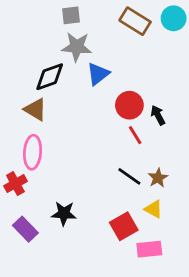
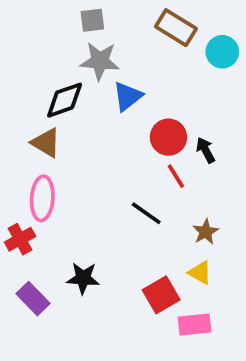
cyan circle: (174, 18) -> (222, 52), moved
black line: (129, 176) -> (146, 213), moved

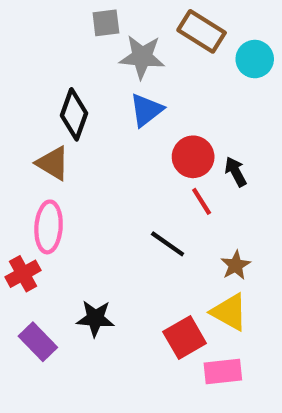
gray star: (100, 61) -> (142, 57), moved
black diamond: (65, 100) -> (74, 114), turned -51
yellow triangle: (200, 273) -> (229, 312), size x1.4

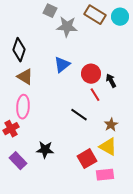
gray square: (106, 23) -> (50, 11), turned 32
cyan circle: (255, 59) -> (120, 17), moved
blue triangle: (146, 110) -> (62, 65), moved
black diamond: (74, 114) -> (19, 50), moved

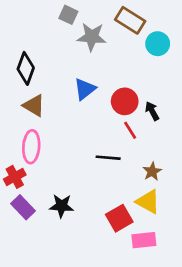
cyan circle: (120, 17) -> (158, 44), moved
black line: (79, 115) -> (108, 158), turned -30
purple rectangle: (18, 161) -> (23, 207), moved

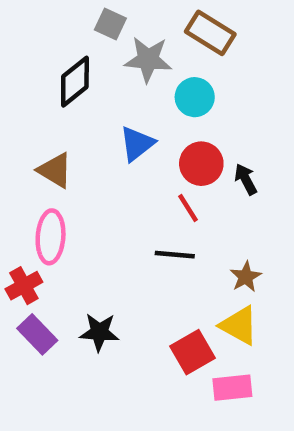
cyan circle: (158, 44) -> (195, 97), moved
black diamond: (26, 68) -> (75, 82), moved, turned 32
red line: (130, 130) -> (188, 208), moved

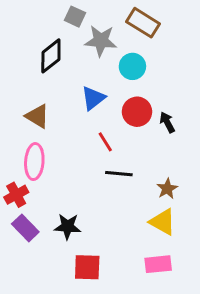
red line: (188, 208) -> (105, 142), moved
red square: (192, 352) -> (87, 267), moved, turned 32

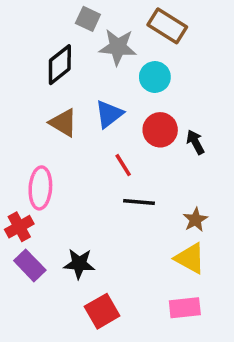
brown triangle: (37, 116) -> (63, 123), moved
red square: (87, 267) -> (102, 311), turned -32

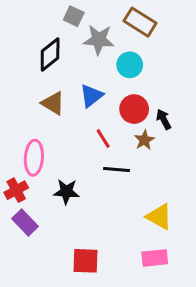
brown star: (195, 220) -> (144, 140), moved
black star: (79, 264) -> (66, 192), moved
red square: (102, 311) -> (85, 261), turned 32

